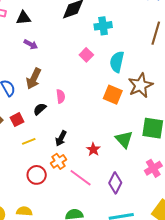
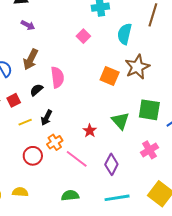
cyan semicircle: (117, 62) -> (125, 34), moved
pink semicircle: (61, 96) -> (57, 77), size x1.5
black arrow: (61, 138) -> (47, 118), moved

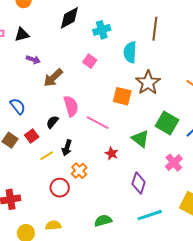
brown arrow: (31, 59) -> (53, 78), moved, turned 30
green square: (149, 110) -> (167, 123), turned 30
pink line: (77, 159) -> (98, 123), moved

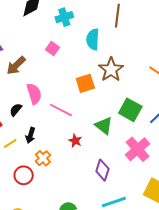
orange square: (122, 96) -> (85, 83), turned -30
pink cross: (174, 163) -> (137, 149), size x1.4

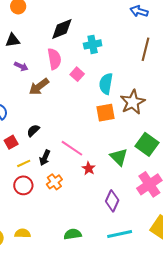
cyan semicircle: (93, 39) -> (106, 84), moved
pink semicircle: (34, 94) -> (54, 59), moved
pink line: (61, 110) -> (72, 148), moved
red circle: (24, 175) -> (23, 185), moved

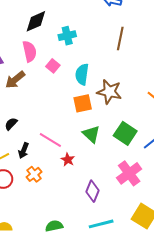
brown star: (133, 102) -> (109, 92), turned -30
green triangle: (119, 157) -> (91, 134), moved

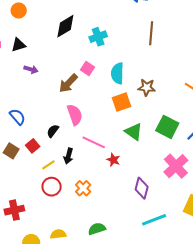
pink semicircle: (30, 51) -> (75, 115), moved
brown arrow: (15, 80) -> (68, 83), moved
brown star: (109, 92) -> (147, 87), size x0.7
orange cross: (34, 174) -> (83, 188), moved
green semicircle: (54, 226) -> (97, 229), moved

